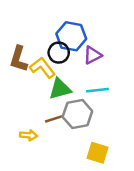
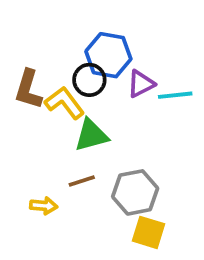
cyan line: (98, 90) -> (175, 95), moved
gray hexagon: (77, 114) -> (135, 192), moved

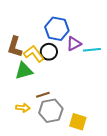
black circle: (89, 80) -> (49, 52), moved
green triangle: (91, 135) -> (24, 71), moved
gray hexagon: (135, 192) -> (51, 111), moved

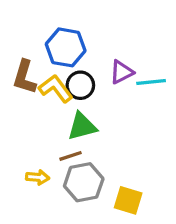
blue hexagon: (57, 29) -> (66, 47), moved
green triangle: (24, 71) -> (82, 126), moved

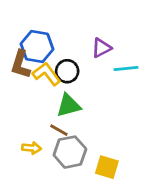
blue hexagon: (66, 47) -> (37, 47), moved
purple triangle: (122, 72) -> (101, 48), moved
brown line: (71, 156) -> (59, 130), turned 48

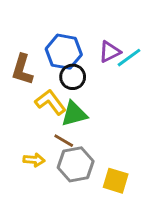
blue hexagon: (37, 47) -> (64, 52), moved
cyan line: (126, 68) -> (129, 58), moved, turned -30
yellow L-shape: (47, 74) -> (50, 102), moved

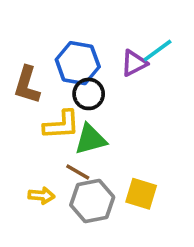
cyan line: (129, 58) -> (158, 50), moved
yellow L-shape: (50, 102) -> (61, 125), turned 124
yellow square: (116, 181) -> (141, 194), moved

